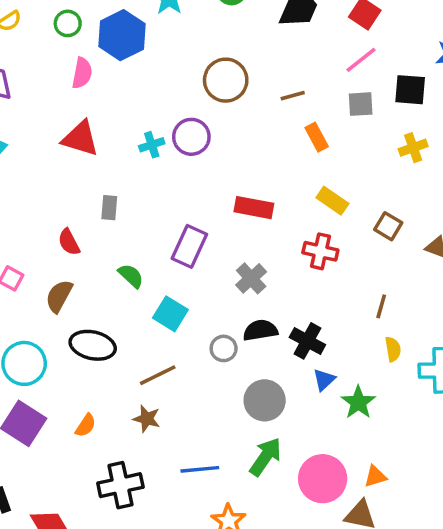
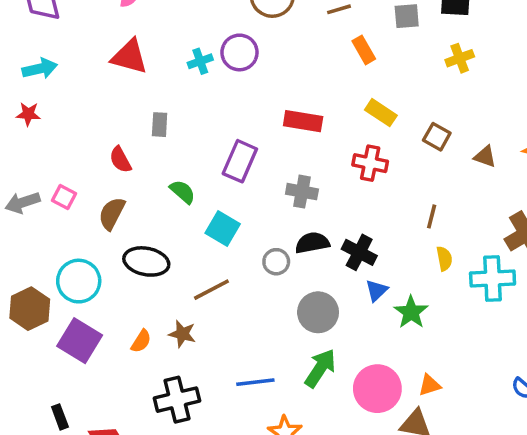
gray cross: (251, 278) -> (302, 192), turned -36
brown star: (147, 419) -> (182, 334), moved

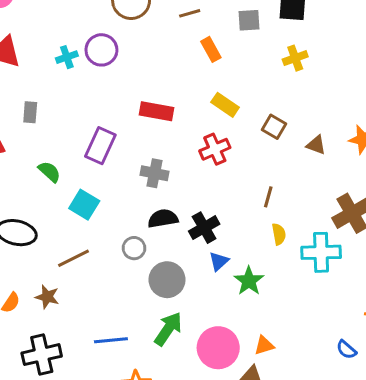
red cross: (370, 163) -> (215, 149), turned -36
black cross: (359, 252) -> (204, 228), turned 32
gray circle: (276, 262) -> (134, 248), moved

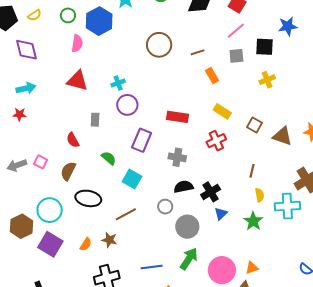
purple circle: (101, 50) -> (127, 105), moved
brown triangle: (316, 145) -> (282, 136), size x1.5
green star: (249, 281) -> (253, 221), moved

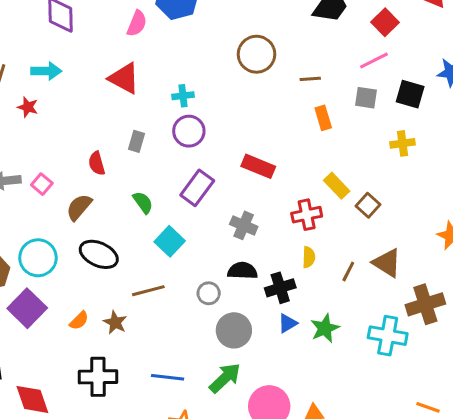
yellow rectangle: (222, 111) -> (337, 186), moved
brown triangle: (282, 136) -> (387, 263), moved
yellow semicircle: (260, 195) -> (309, 257), moved
green star: (253, 221) -> (325, 328), moved

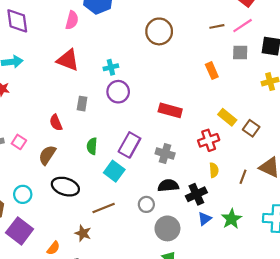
brown line: (310, 79) -> (217, 26), moved
purple rectangle: (197, 188) -> (129, 145), moved
green semicircle: (143, 202) -> (92, 146), turned -133
cyan circle: (38, 258) -> (23, 194), size x0.7
orange semicircle: (79, 321) -> (53, 248), moved

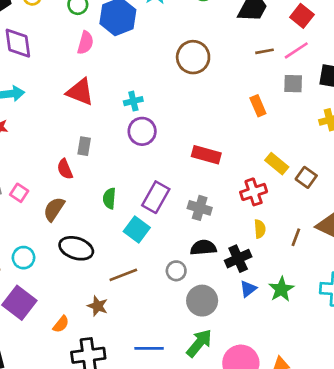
gray rectangle: (82, 104) -> (84, 146), moved

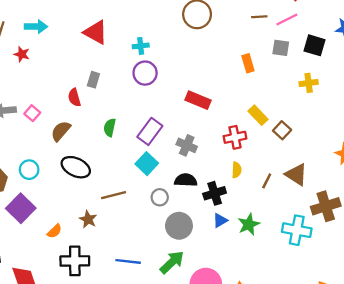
cyan square: (137, 229) -> (147, 164), moved

